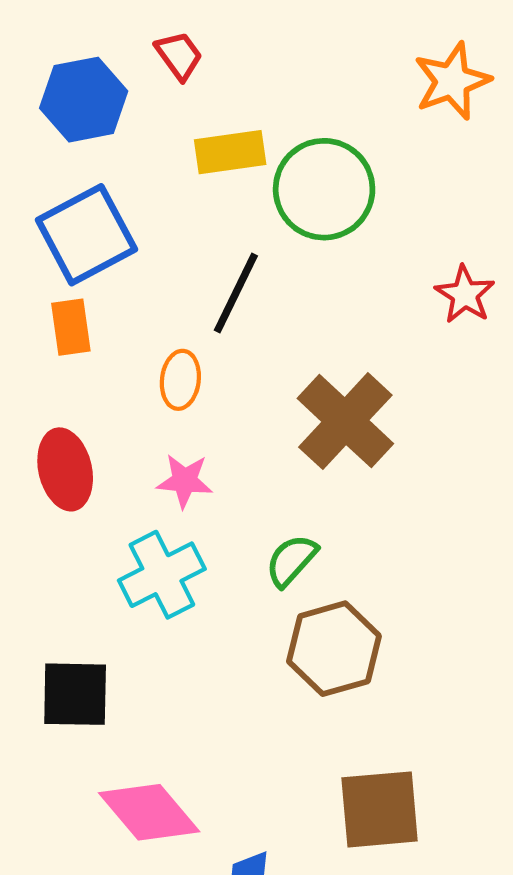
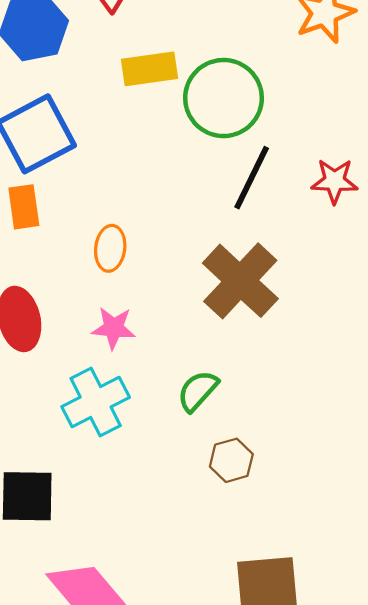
black line: (236, 293) -> (252, 178), moved
red star: (465, 294) -> (335, 181), turned -30
brown hexagon: (334, 649) -> (231, 460), size x0.6

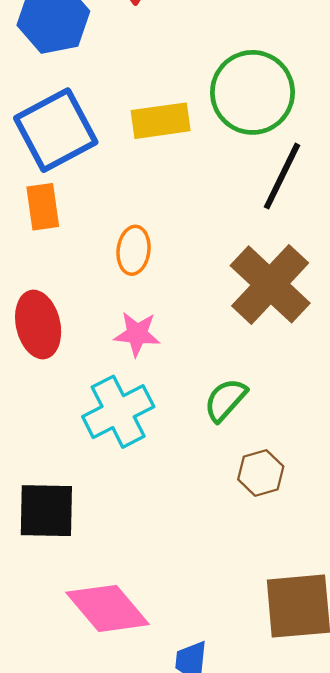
yellow rectangle: (149, 69) -> (161, 121), moved

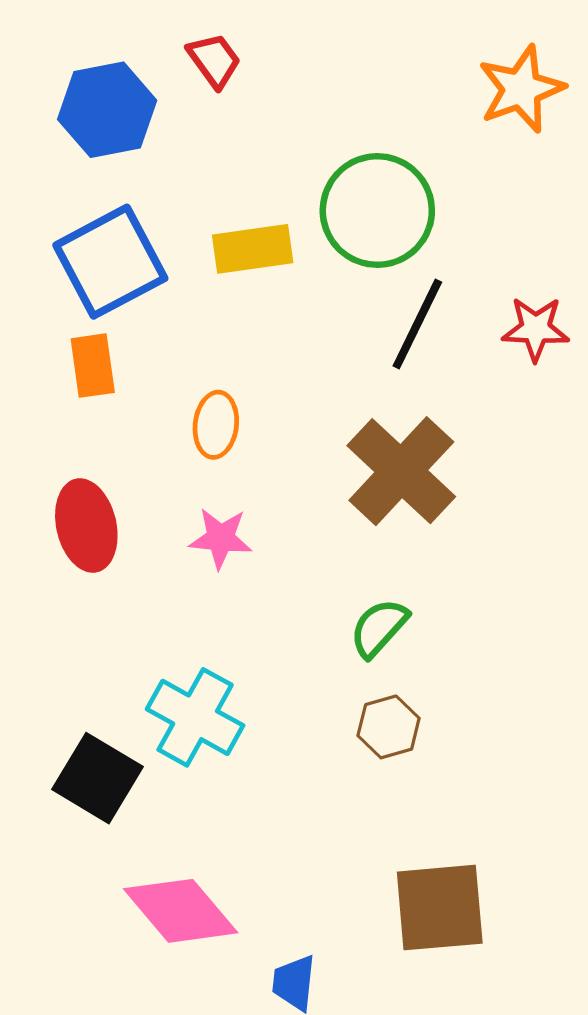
green semicircle: (225, 400) -> (379, 628), moved
cyan cross: (118, 412) -> (195, 717), moved, turned -34
black square: (46, 511) -> (98, 778), turned 30

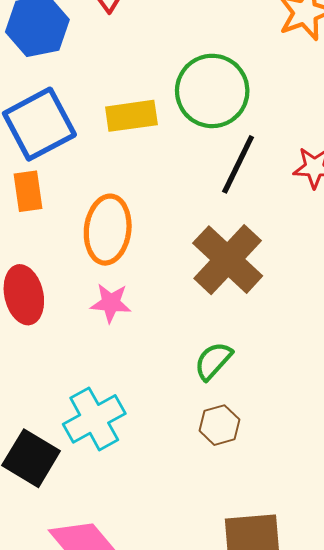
orange ellipse: (216, 425) -> (108, 230), size x1.6
cyan cross: (195, 717) -> (94, 419), turned 32

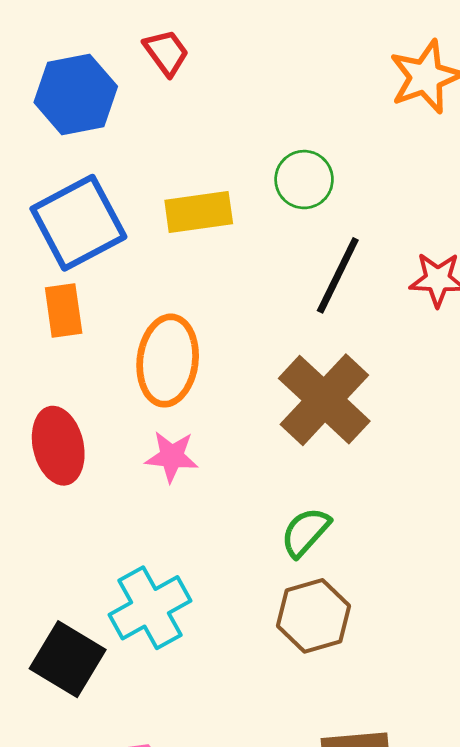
green circle: (212, 91) -> (304, 180), size x0.6
brown hexagon: (219, 425) -> (313, 616), size x1.4

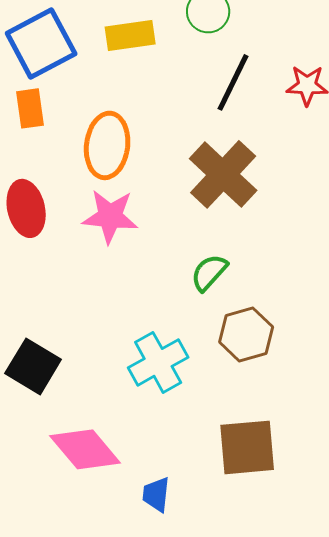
pink star: (172, 456) -> (110, 216), size x1.4
cyan cross: (150, 608) -> (158, 362), moved
brown hexagon: (313, 616) -> (246, 334), moved

